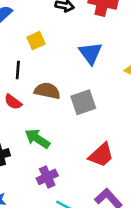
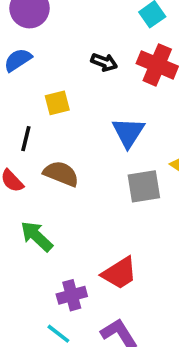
gray square: (83, 102) -> (144, 186), moved
purple cross: (47, 177) -> (72, 295), moved

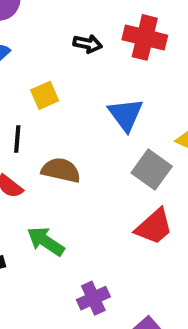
gray square: (144, 186) -> (152, 170), turned -36
red trapezoid: (119, 273) -> (154, 227), moved

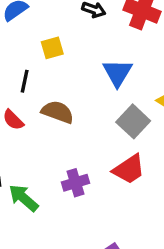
green arrow: (46, 241) -> (23, 198), moved
purple cross: (93, 298) -> (75, 183), moved

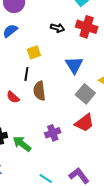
black line: (25, 81) -> (26, 74), moved
brown semicircle: (58, 112) -> (39, 91), turned -114

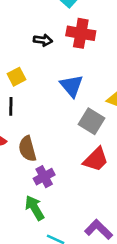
brown semicircle: (39, 91) -> (27, 149), moved
purple cross: (53, 133) -> (44, 177), moved
green arrow: (22, 144) -> (35, 208), moved, turned 30

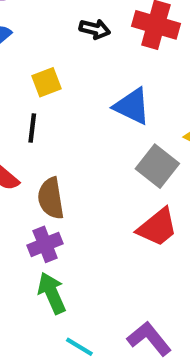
blue triangle: (72, 86) -> (132, 106), turned -30
purple cross: (44, 177) -> (45, 244), moved

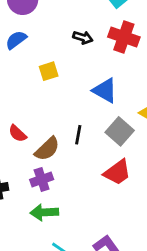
black line: (32, 128) -> (78, 135), moved
brown semicircle: (51, 198) -> (47, 149), turned -128
green arrow: (52, 293) -> (44, 212), turned -72

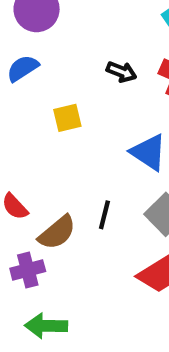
purple cross: (42, 180) -> (28, 270), moved

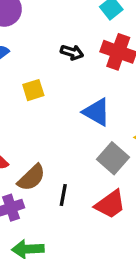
black line: (104, 215) -> (63, 195), moved

